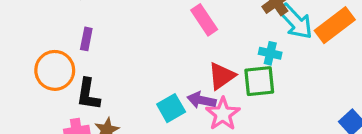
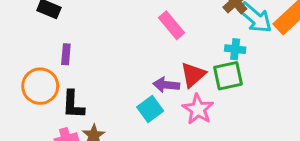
purple arrow: (201, 100) -> (166, 85), moved

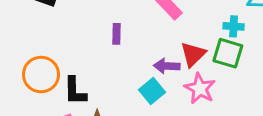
purple rectangle: (66, 54) -> (116, 34), moved
green square: (228, 76) -> (228, 53), turned 32

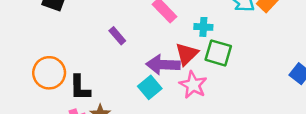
cyan cross: (234, 26) -> (203, 27), moved
purple rectangle: (116, 34) -> (117, 36), turned -42
purple arrow: (167, 66) -> (163, 65), size x1.4

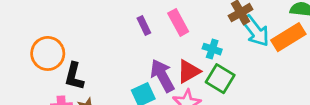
purple rectangle: (117, 36) -> (144, 26), moved
purple arrow: (163, 65) -> (162, 76), turned 44

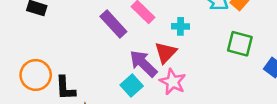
purple rectangle: (144, 26) -> (113, 24), size x1.6
green square: (220, 79) -> (240, 44), moved

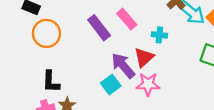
orange circle: (36, 75) -> (46, 33), moved
pink star: (173, 82) -> (148, 84), turned -30

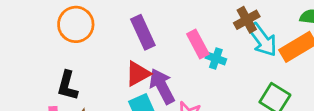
pink rectangle: (127, 19) -> (198, 44), moved
red triangle: (144, 57) -> (138, 74), moved

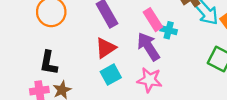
purple arrow: (162, 86) -> (148, 47), moved

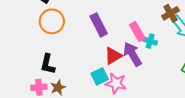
red triangle: (106, 48) -> (113, 56), moved
pink star: (150, 80) -> (116, 83), moved

